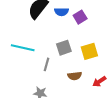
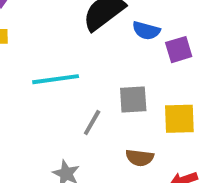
cyan line: (23, 48) -> (56, 79), turned -35

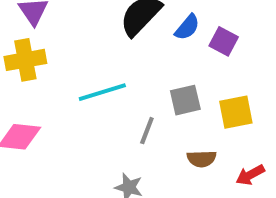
blue semicircle: (146, 31) -> (187, 27), turned -56
purple square: (179, 50) -> (224, 41), turned -36

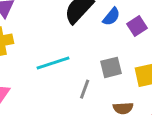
purple square: (224, 41) -> (137, 26), turned 30

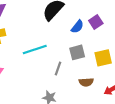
blue semicircle: (111, 17) -> (77, 27), moved

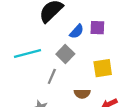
purple square: (96, 22) -> (97, 28), turned 32
gray square: (77, 52) -> (65, 54), moved, turned -35

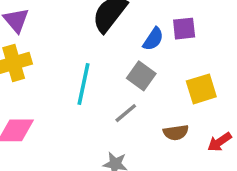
cyan line: (27, 54) -> (83, 84), turned -55
gray line: (52, 76) -> (126, 113), turned 35

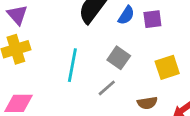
blue semicircle: (153, 39) -> (126, 15), moved

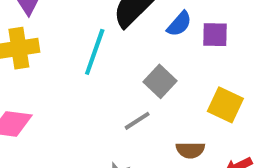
cyan line: (72, 65) -> (95, 52), moved
yellow square: (167, 67) -> (225, 105), turned 35

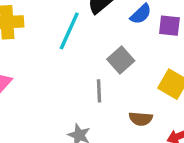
gray line: (137, 121) -> (99, 91), turned -65

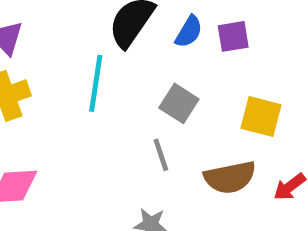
brown semicircle: (141, 119) -> (230, 177), size x1.5

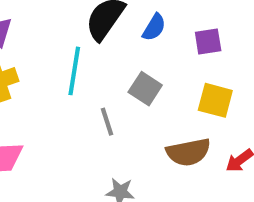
purple square: (233, 36) -> (208, 42), moved
gray line: (161, 155) -> (107, 122), moved

